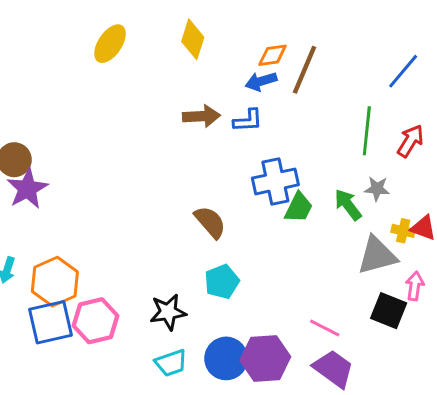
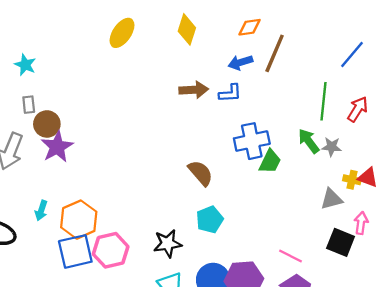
orange diamond: (273, 55) -> (250, 27), moved
green arrow: (348, 205) -> (309, 141), moved
gray triangle: (377, 255) -> (331, 199), size x0.7

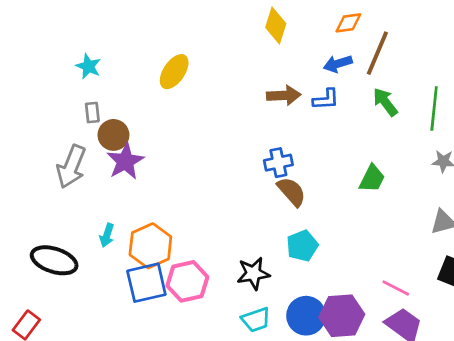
yellow ellipse: (122, 33) -> (174, 72), moved
blue cross: (252, 141) -> (278, 163), moved, size x0.7
green arrow: (309, 141) -> (385, 102), moved

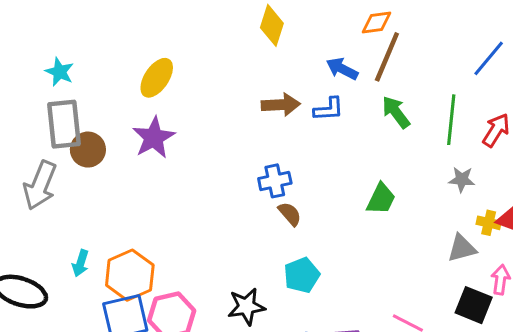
orange diamond: (348, 23) -> (376, 22), moved
blue arrow: (338, 64) -> (342, 69), turned 44
gray rectangle: (92, 113) -> (64, 124), size x2.0
purple star: (125, 161) -> (154, 138), moved
brown semicircle: (292, 192) -> (290, 214), size x0.7

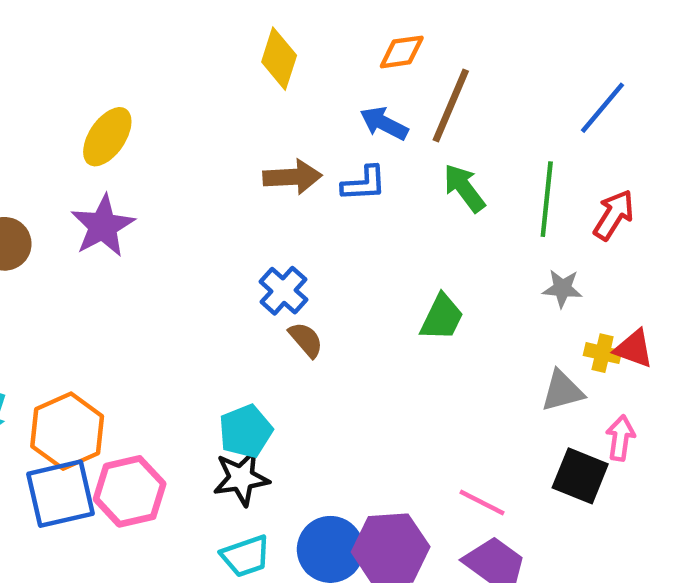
orange diamond: (376, 22) -> (402, 52), moved
blue cross: (275, 181) -> (284, 291), turned -36
cyan pentagon: (302, 275) -> (246, 431), moved

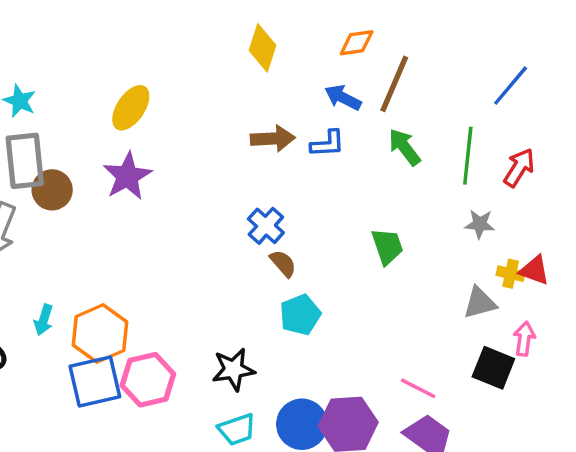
green trapezoid: (442, 317) -> (387, 246), turned -45
cyan pentagon: (246, 431) -> (300, 315), moved

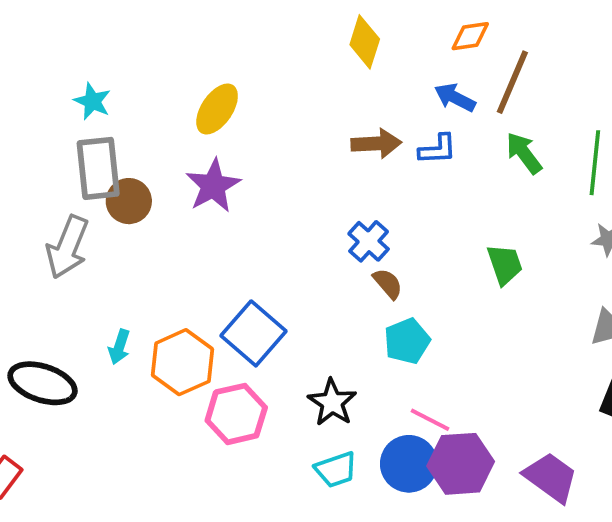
black star: (233, 369) -> (332, 402), turned -30
blue square: (95, 381) -> (253, 333), moved, turned -36
pink line: (418, 388) -> (430, 420), moved

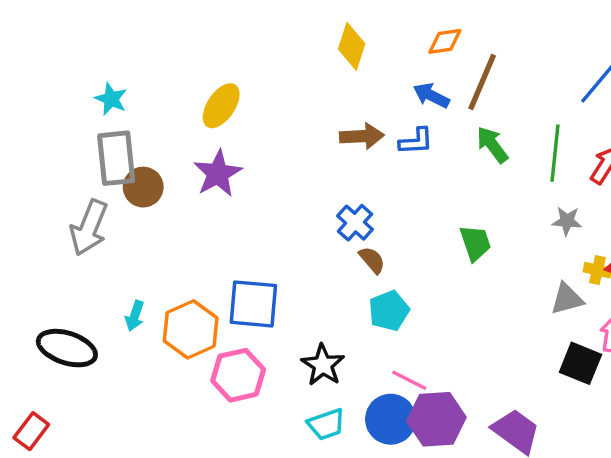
blue square: (253, 333) -> (253, 304), turned -36

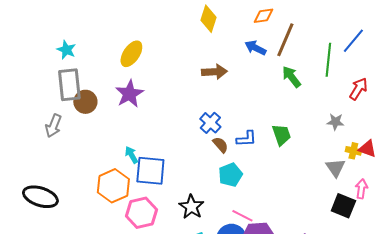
blue L-shape: (416, 141) -> (246, 139), moved
green line: (555, 153) -> (328, 60), moved
gray arrow: (89, 228) -> (53, 126), size x0.7
gray triangle: (567, 299) -> (335, 168), turned -50
cyan arrow: (135, 316) -> (131, 155), moved, turned 132

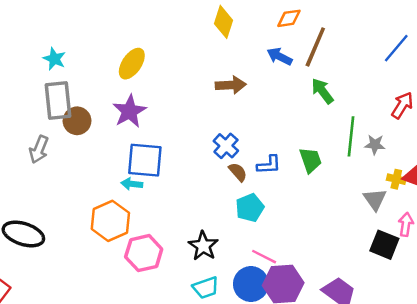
green line: (328, 60) -> (351, 136), moved
cyan arrow: (131, 155) -> (132, 184), turned -54
blue square: (150, 171) -> (145, 160), moved

